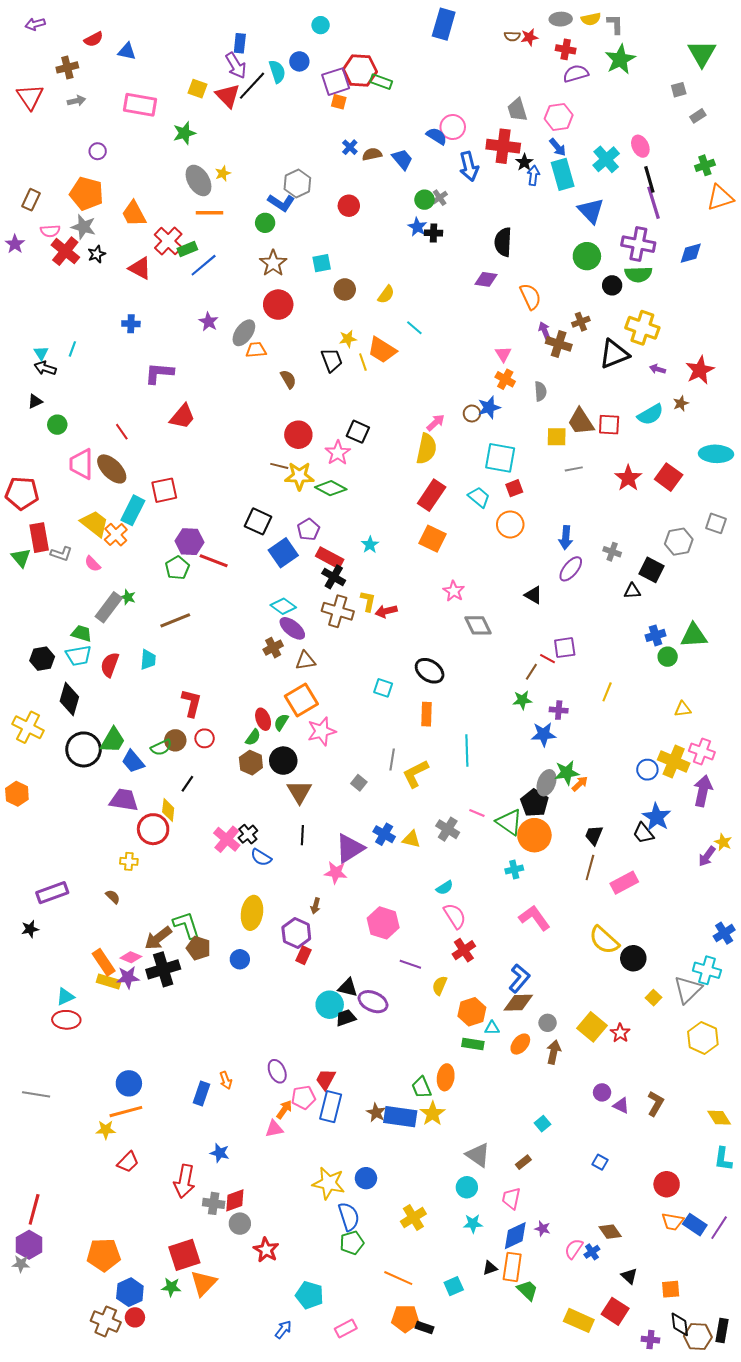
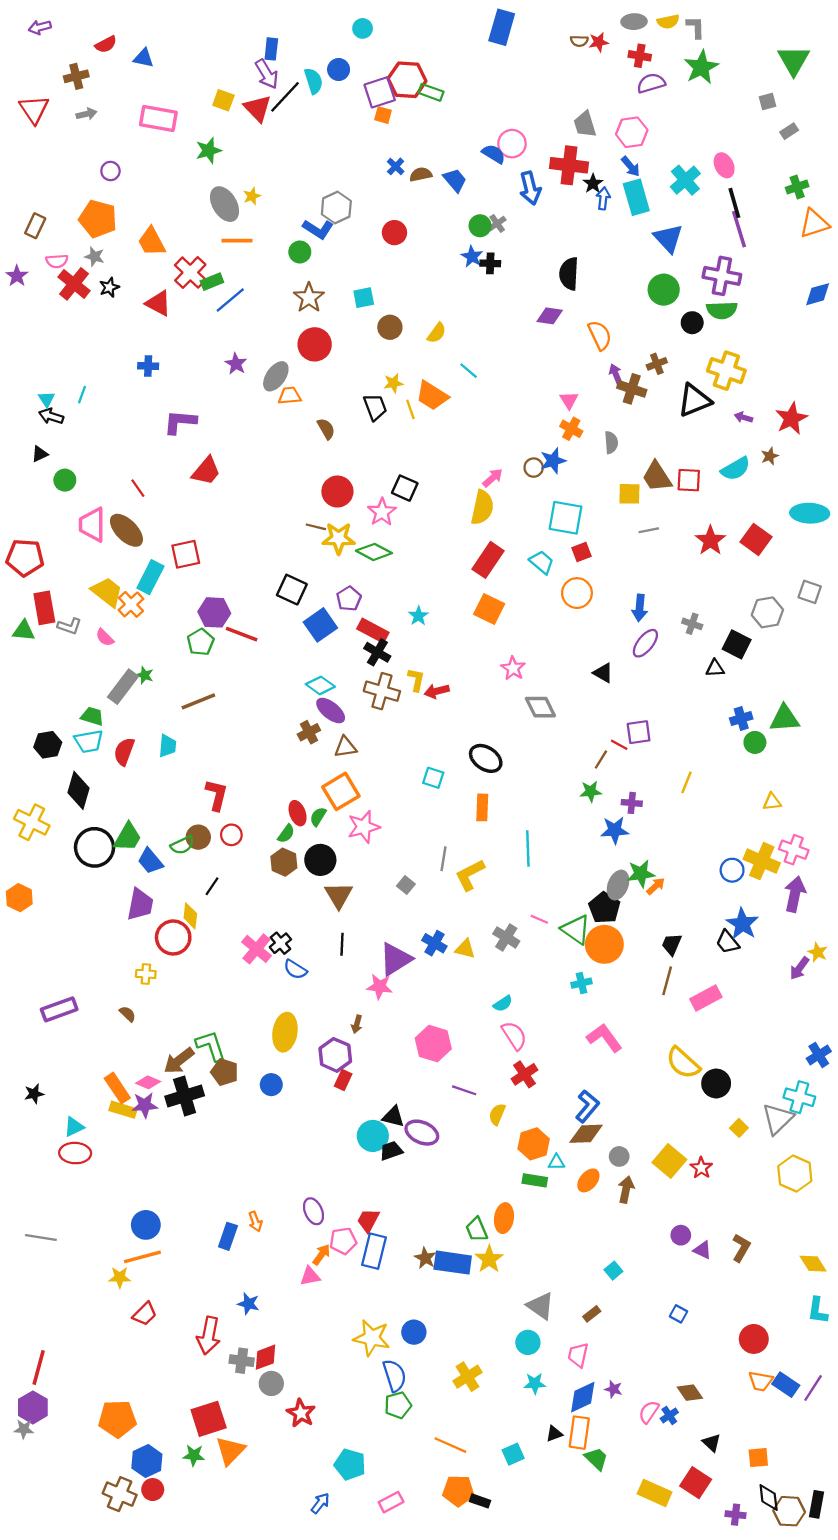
gray star: (83, 227) -> (94, 257), size x0.7
blue diamond: (691, 253) -> (818, 294), moved
green triangle: (21, 558) -> (24, 631), turned -45
purple trapezoid: (124, 800) -> (140, 904), turned 92
black star: (30, 929) -> (34, 1094), moved

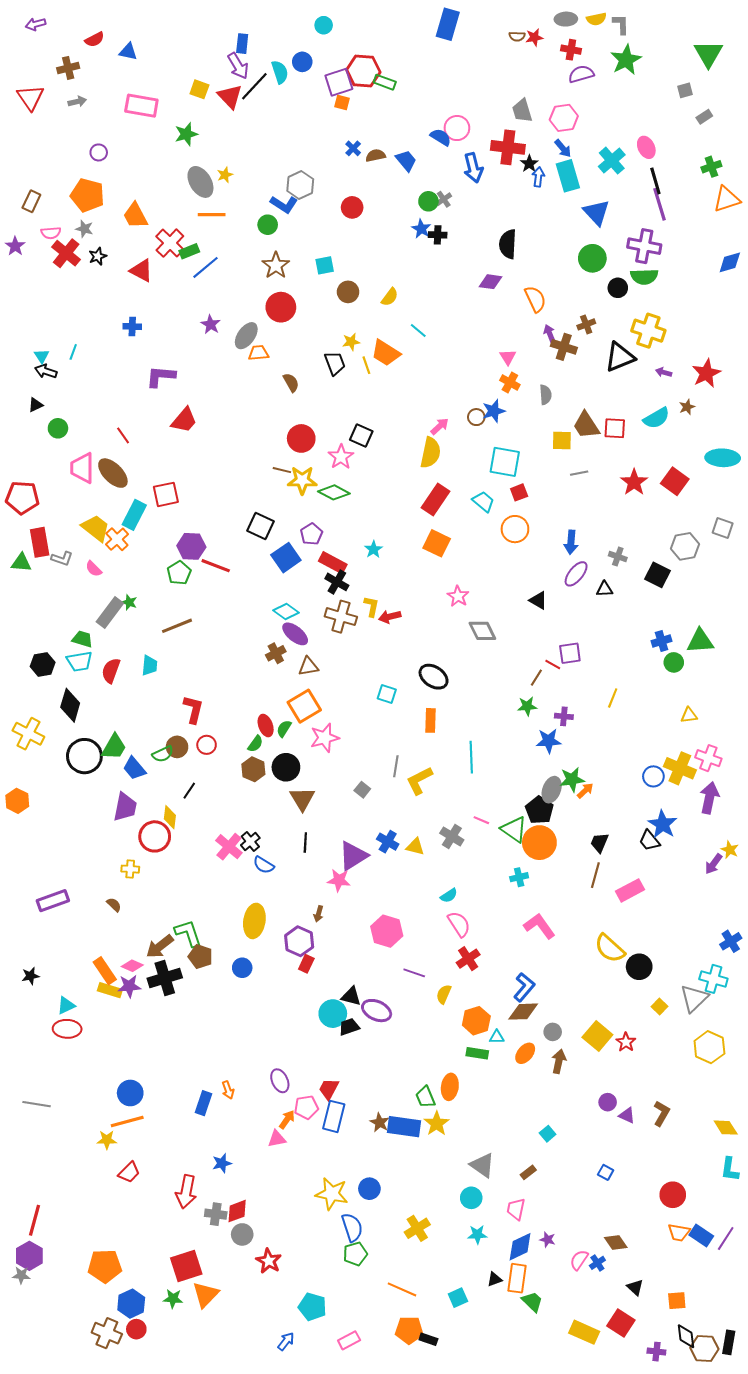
black triangle: (715, 668) -> (605, 589), moved
blue star: (248, 1304) -> (222, 1163), turned -30

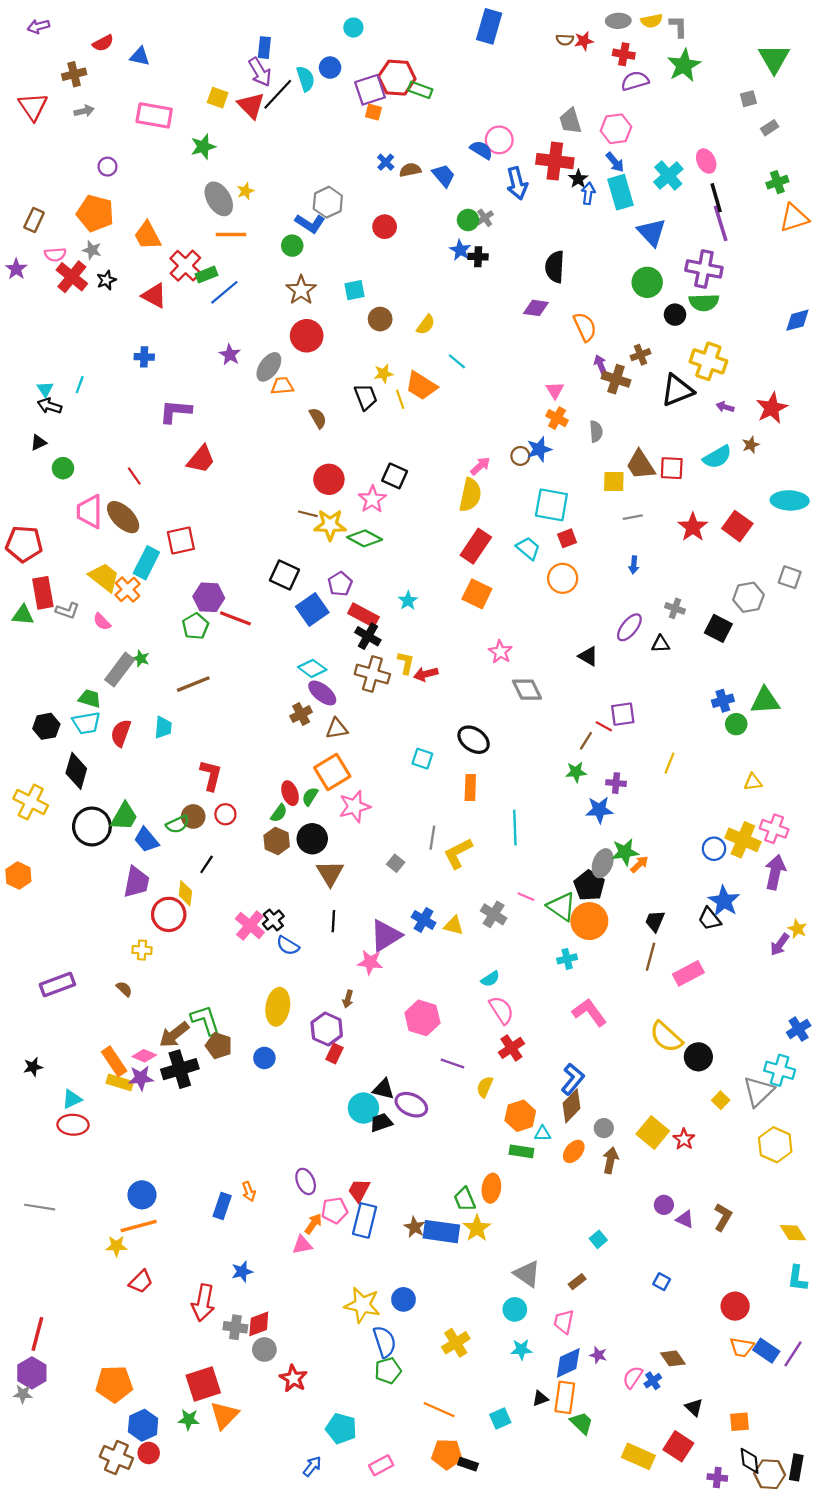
blue diamond: (730, 262) -> (797, 320), moved
blue arrow: (571, 542) -> (634, 565), moved, size x0.7
brown diamond: (523, 1012) -> (572, 1106), turned -44

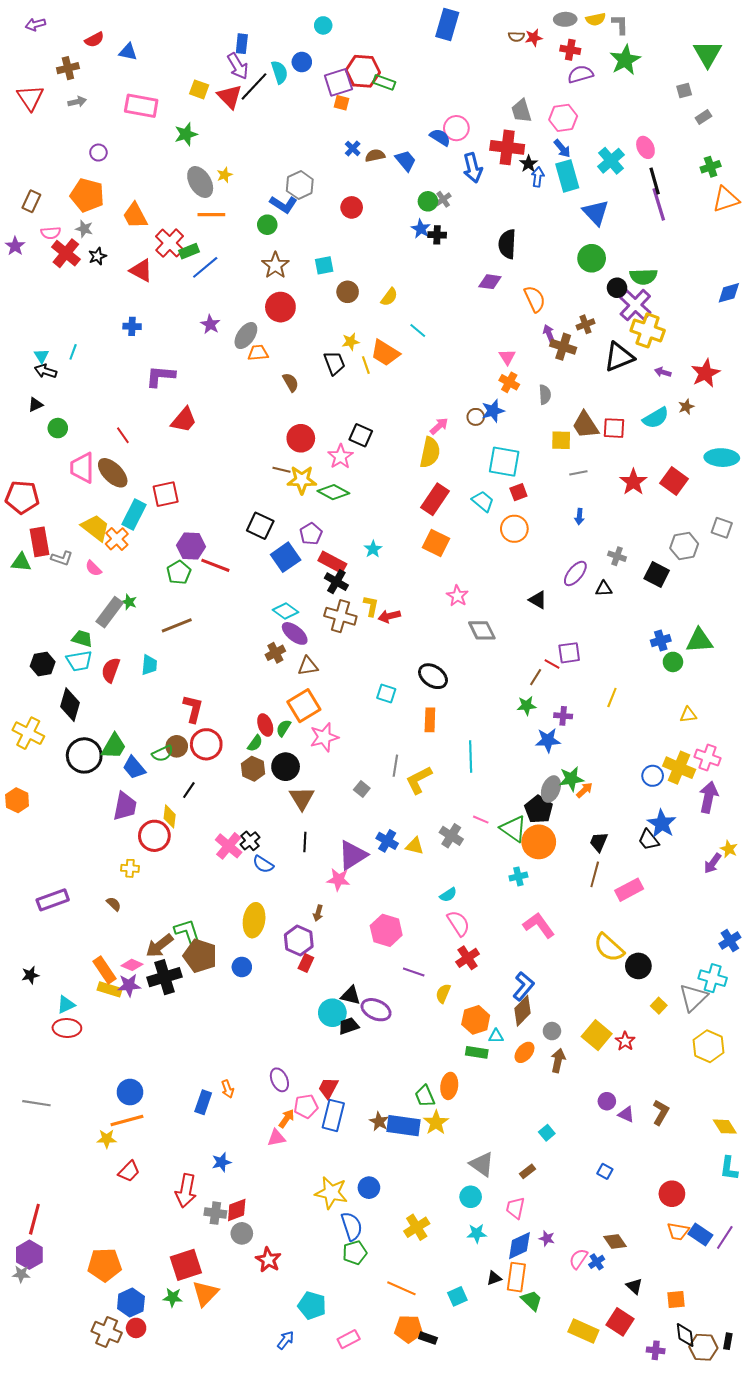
purple cross: (704, 269) -> (635, 305), moved, turned 32
red circle: (225, 814) -> (206, 744), size x1.6
brown pentagon: (219, 1046) -> (200, 956), size x1.4
black rectangle: (796, 1467) -> (728, 1341), size x0.7

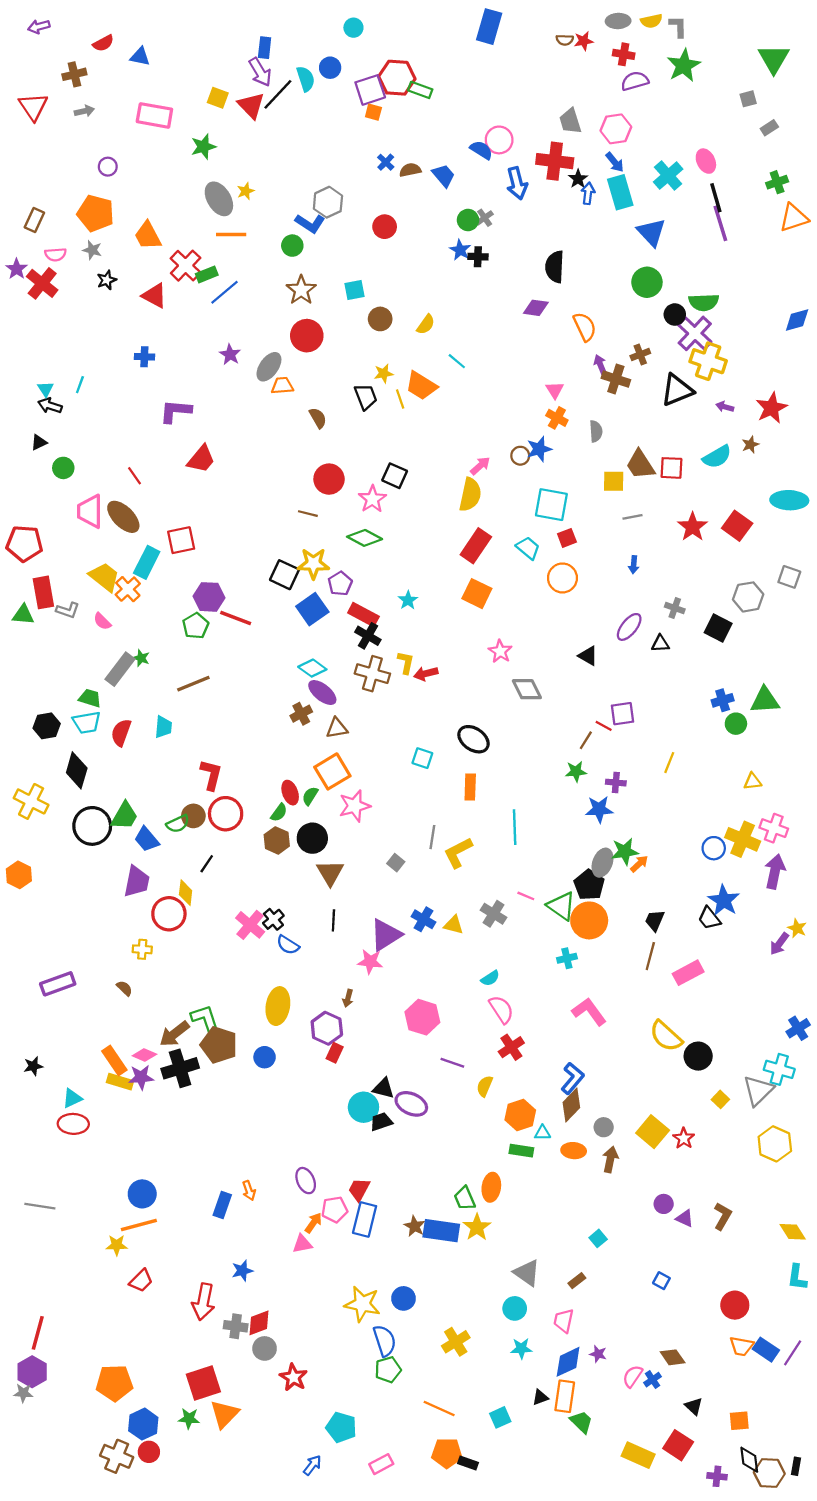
red cross: (66, 253) -> (42, 283), moved
yellow star: (302, 480) -> (313, 564), moved
orange ellipse: (524, 1052) -> (574, 1151), turned 55

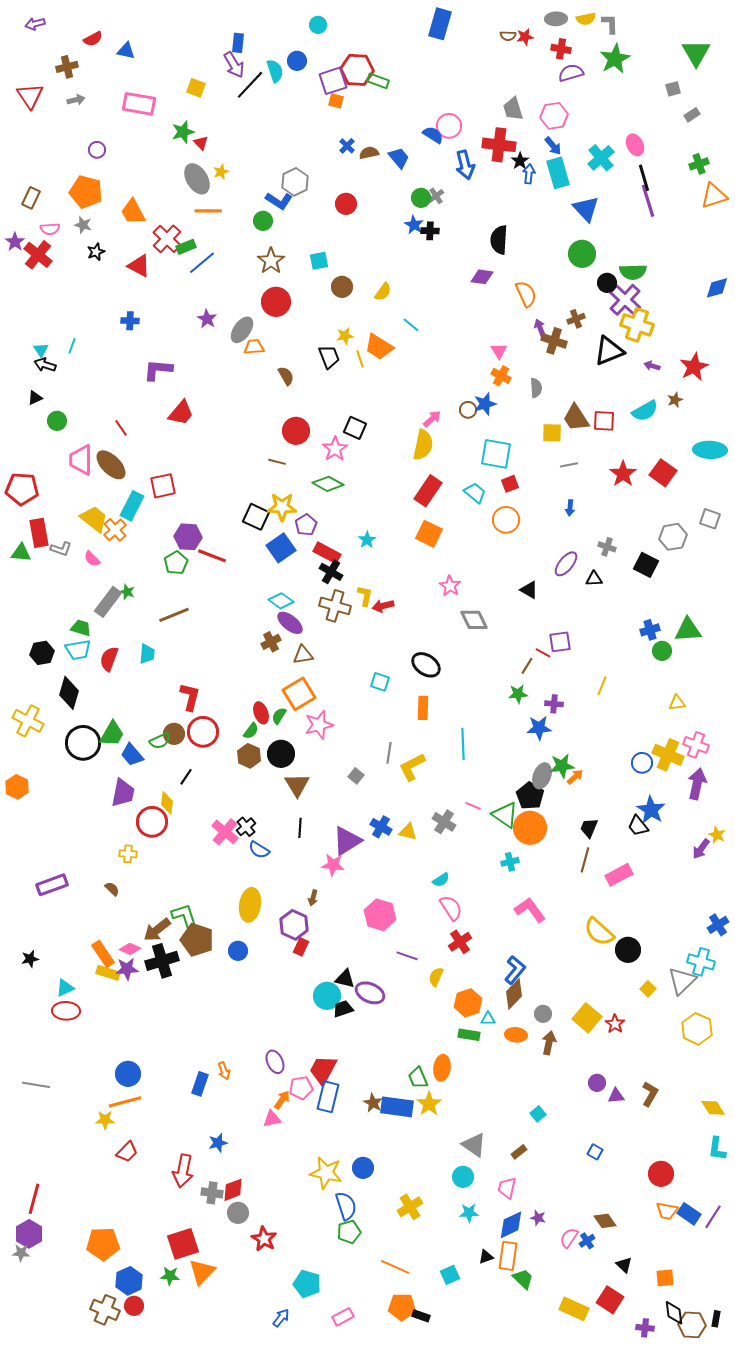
red triangle: (251, 105) -> (201, 143), moved, size x0.6
red trapezoid: (359, 1189) -> (323, 1070), size x1.4
purple triangle: (685, 1218) -> (616, 1096), turned -30

